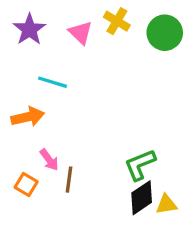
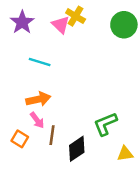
yellow cross: (117, 21) -> (76, 16), moved
orange arrow: (28, 117) -> (38, 99), moved
black diamond: (142, 198) -> (77, 149), moved

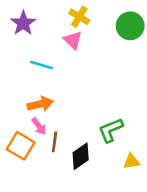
pink triangle: (61, 25) -> (73, 40), moved
orange square: (20, 139) -> (21, 146), size x1.5

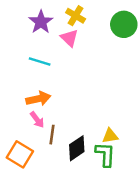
purple star: (23, 23) -> (41, 22), moved
green L-shape: (111, 130) -> (105, 154), moved, turned 115
orange square: (21, 146) -> (20, 154), moved
yellow triangle: (131, 161) -> (110, 136), moved

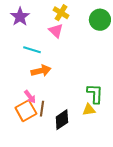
purple star: (41, 22) -> (20, 17), moved
orange arrow: (38, 99) -> (41, 71), moved
orange square: (20, 154) -> (26, 111), moved, turned 30
green L-shape: (105, 154) -> (95, 94), moved

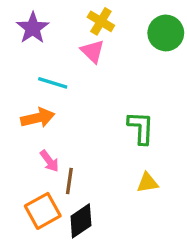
orange arrow: (41, 71) -> (38, 118), moved
green L-shape: (95, 94) -> (141, 128), moved
orange square: (26, 111) -> (43, 211), moved
black diamond: (62, 120) -> (81, 221), moved

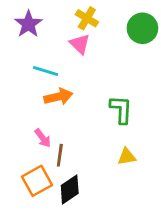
orange arrow: (38, 118) -> (58, 97), moved

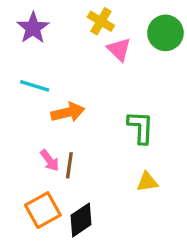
pink triangle: (80, 44) -> (119, 49), moved
cyan line: (46, 71) -> (35, 86), moved
brown line: (60, 155) -> (69, 165), moved

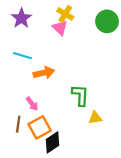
pink triangle: (119, 49) -> (60, 28), moved
green L-shape: (141, 127) -> (80, 95), moved
brown line: (69, 165) -> (18, 124), moved
orange square: (43, 210) -> (40, 127), moved

